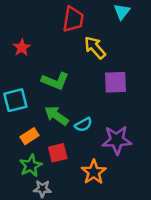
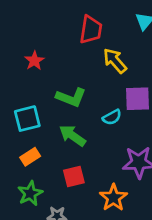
cyan semicircle: (83, 125) -> (112, 117), moved
orange rectangle: (29, 136) -> (30, 157), moved
green star: (31, 166) -> (30, 193), moved

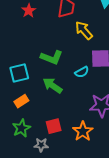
red star: (34, 61) -> (29, 11), moved
red square: (74, 176) -> (54, 126), moved

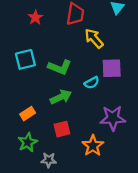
cyan square: (19, 73) -> (25, 59), moved
green arrow: (53, 86) -> (61, 97), turned 120
red square: (54, 126) -> (62, 129), moved

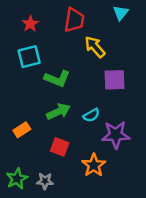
cyan square: (25, 59) -> (29, 57), moved
cyan semicircle: (92, 83) -> (91, 115), moved
red square: (62, 129) -> (60, 147), turned 35
green star: (28, 142) -> (17, 179), moved

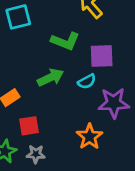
green L-shape: (57, 79) -> (65, 41), moved
purple square: (114, 80) -> (102, 56), moved
red square: (60, 147) -> (29, 126), moved, turned -30

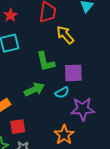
green L-shape: (65, 41) -> (46, 62), turned 55

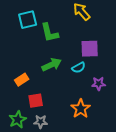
green L-shape: (46, 62) -> (50, 33), moved
purple star: (83, 109) -> (99, 84), size x0.6

